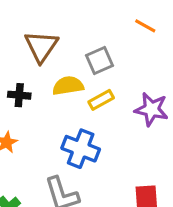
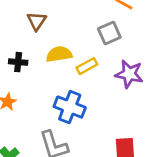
brown triangle: (41, 46) -> (37, 21), size x0.7
gray square: (100, 61) -> (109, 33), moved

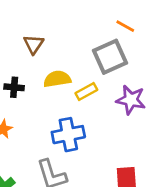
gray square: (109, 33) -> (110, 57), size x1.4
blue cross: (70, 107) -> (68, 135), turned -32

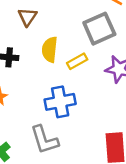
yellow semicircle: (57, 79) -> (50, 50), turned -75

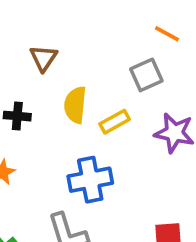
gray square: (99, 29) -> (146, 75), size x0.7

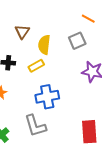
yellow semicircle: (75, 105) -> (44, 45), moved
yellow rectangle: (115, 122) -> (36, 66), moved

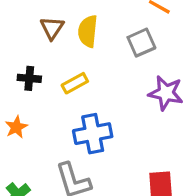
yellow semicircle: (44, 45) -> (88, 31), moved

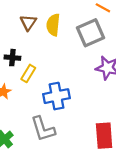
gray square: (141, 43) -> (90, 33), size x1.4
yellow rectangle: (75, 83) -> (28, 73), moved, turned -30

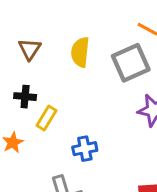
brown triangle: (28, 23) -> (30, 49), moved
blue cross: (57, 96) -> (85, 149), size x0.7

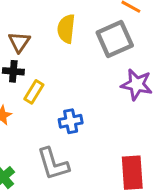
brown triangle: (30, 49) -> (19, 42), moved

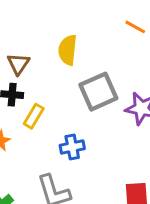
gray square: (115, 39) -> (98, 92), moved

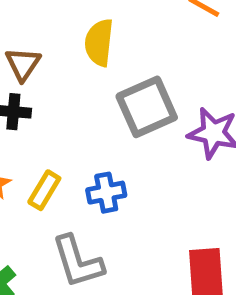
yellow rectangle: (34, 116) -> (44, 190), moved

